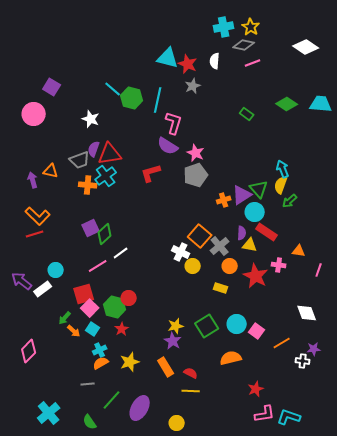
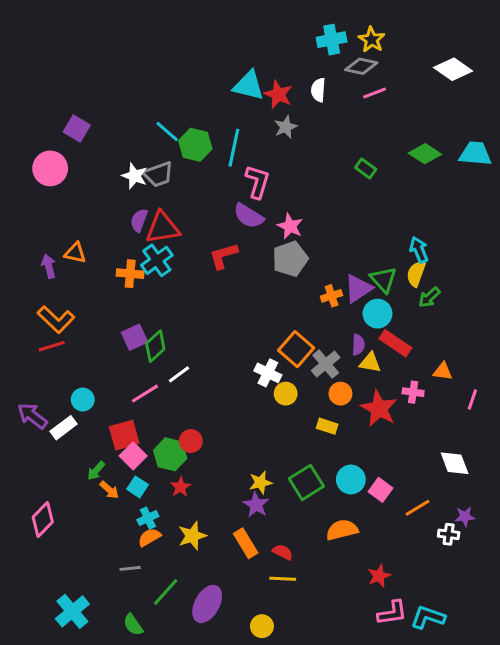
gray trapezoid: (80, 160) -> (158, 174), moved

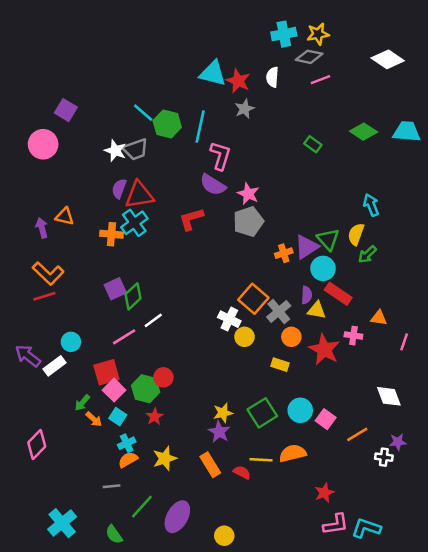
yellow star: (372, 40) -> (318, 34), turned 30
cyan arrow: (419, 250) -> (371, 205), moved
yellow line: (283, 579) -> (261, 460), moved

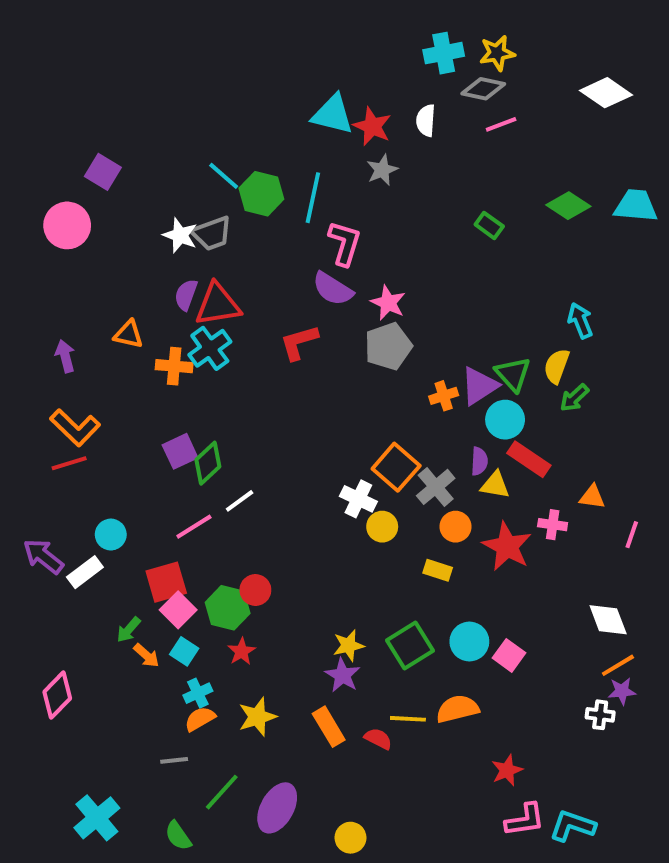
orange triangle: (65, 216) -> (129, 334), moved
orange line: (357, 434) -> (618, 665), moved

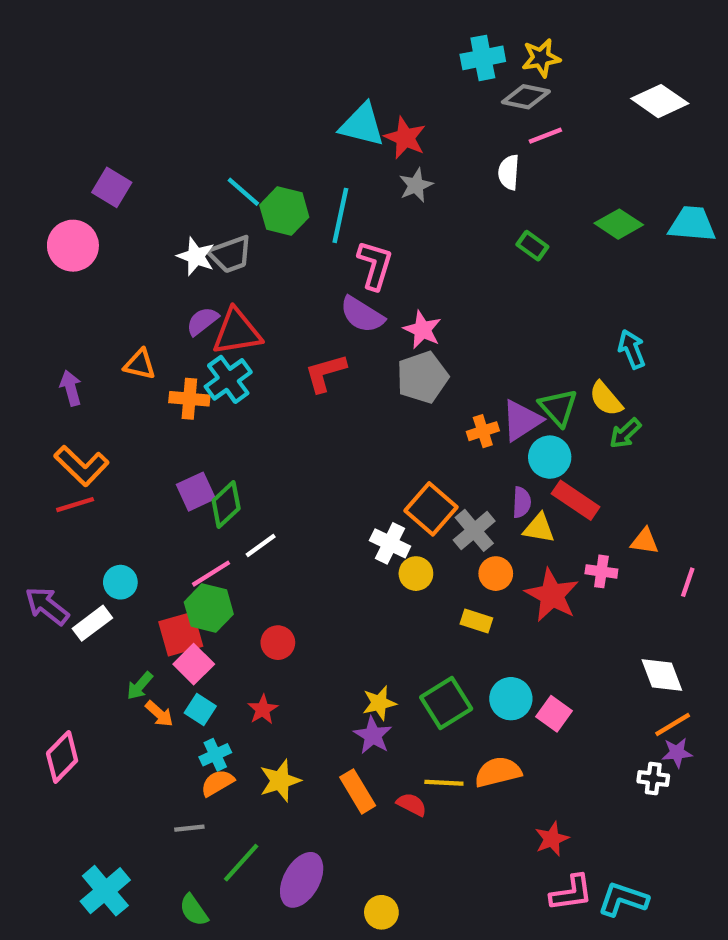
white semicircle: (426, 120) -> (509, 172), moved
purple semicircle: (186, 295) -> (202, 321), turned 32
yellow semicircle: (557, 366) -> (606, 399), turned -60
green hexagon: (228, 608) -> (209, 608), moved

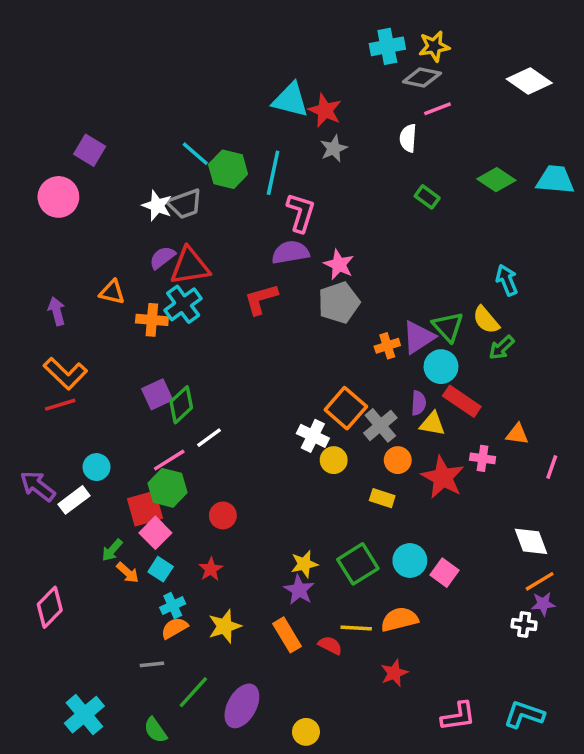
purple semicircle: (362, 315) -> (290, 252), turned 138
red star: (552, 839) -> (394, 673), moved
cyan L-shape: (623, 899) -> (524, 715), moved

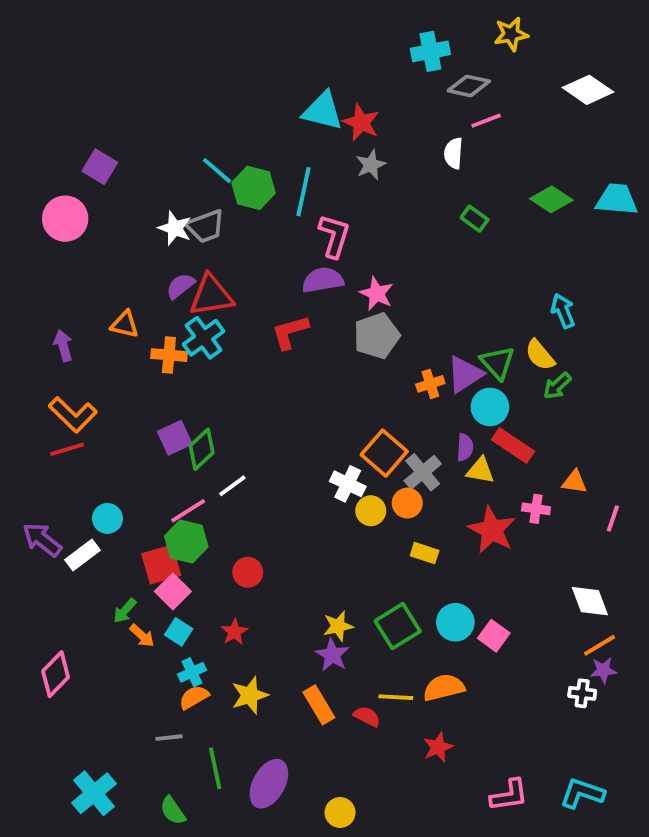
yellow star: (434, 46) -> (511, 34), moved
orange circle: (398, 460) -> (407, 503), moved
green line: (193, 692) -> (215, 768), turned -54

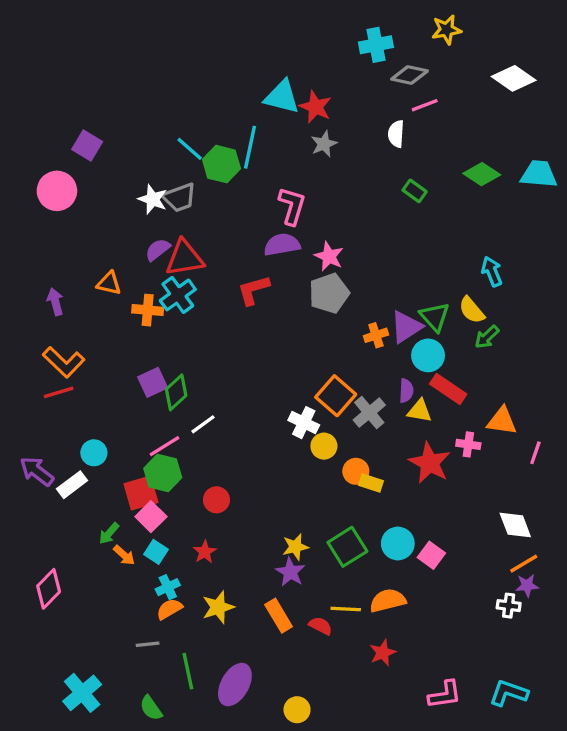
cyan line: (303, 192) -> (250, 147), moved
orange triangle: (574, 482) -> (502, 421), size x1.4
orange circle: (407, 503) -> (356, 471), moved

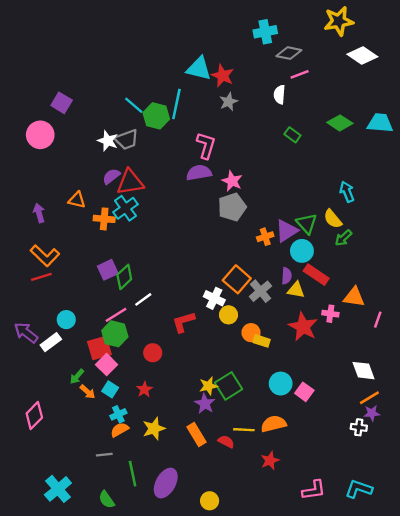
yellow star: (446, 30) -> (339, 21), moved, size x1.4
red L-shape: (253, 290) -> (184, 322), moved
green square: (347, 547) -> (229, 386), moved

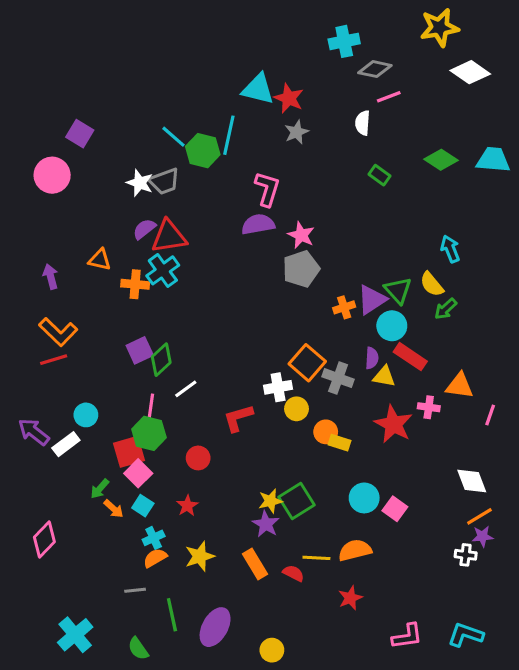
gray cross: (260, 291) -> (338, 378), turned -30
white cross: (214, 298) -> (278, 387), turned -36
pink line: (116, 315) -> (150, 409), turned -50

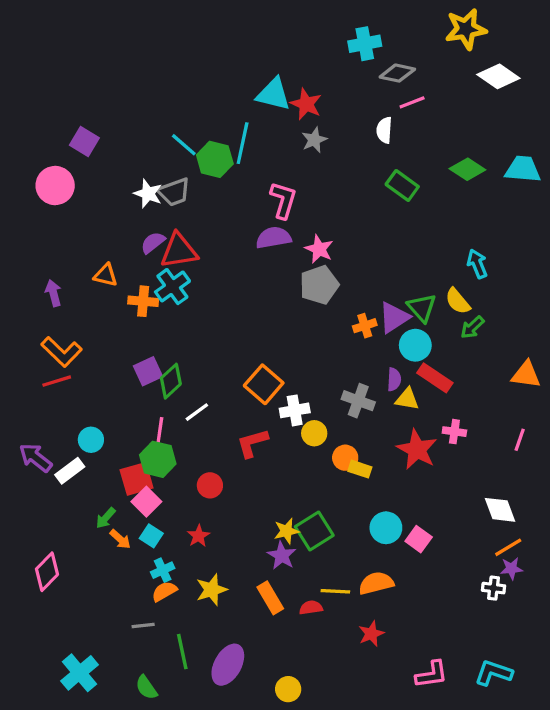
green rectangle: (380, 175) -> (402, 186), size x1.4
orange square: (307, 363) -> (264, 384), moved
orange triangle: (459, 386) -> (526, 375), moved
red semicircle: (293, 573) -> (311, 608), turned -35

